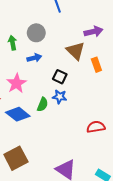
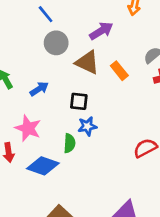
gray circle: (36, 33) -> (56, 43), moved

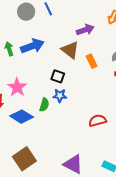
gray circle: (56, 43) -> (26, 12), moved
blue arrow: (39, 89) -> (32, 46), moved, size x1.6

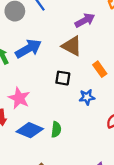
orange rectangle: (92, 61) -> (100, 69), moved
blue star: (60, 96) -> (87, 97), moved
green semicircle: (44, 105) -> (56, 129), moved

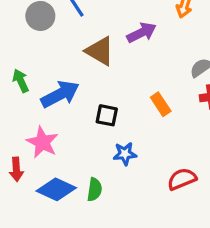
brown triangle: (72, 46) -> (100, 51), moved
blue arrow: (28, 49) -> (60, 94), moved
blue star: (87, 97) -> (125, 154), moved

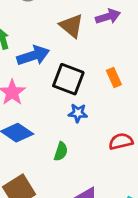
black square: (107, 115) -> (68, 79), size x1.6
green semicircle: (95, 190) -> (61, 151), moved

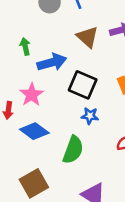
green semicircle: (61, 151) -> (73, 150), size x1.6

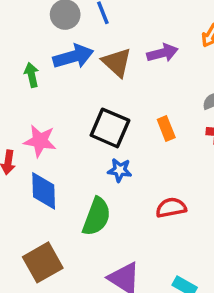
blue arrow: (52, 62) -> (73, 57), moved
pink star: (32, 95) -> (40, 141), turned -30
blue diamond: (34, 131) -> (44, 191), turned 52

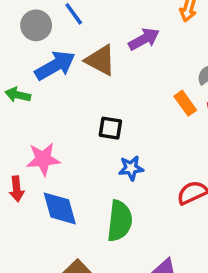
green arrow: (32, 75) -> (18, 95), turned -50
black square: (110, 128) -> (110, 128), size x0.6
orange rectangle: (166, 129) -> (185, 103), moved

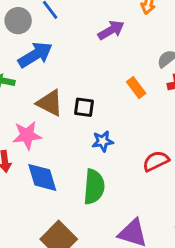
brown triangle: (100, 60) -> (50, 103), moved
orange rectangle: (185, 103) -> (136, 88), moved

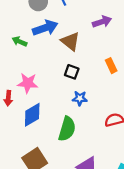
brown triangle: (50, 103) -> (70, 41), moved
blue diamond: (42, 177) -> (32, 115), turned 65

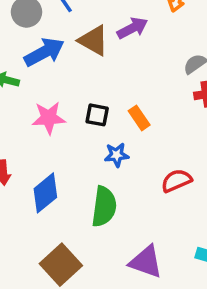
brown triangle: (70, 41) -> (94, 40), moved
orange rectangle: (111, 66) -> (139, 118), moved
pink star: (28, 83) -> (49, 118), moved

